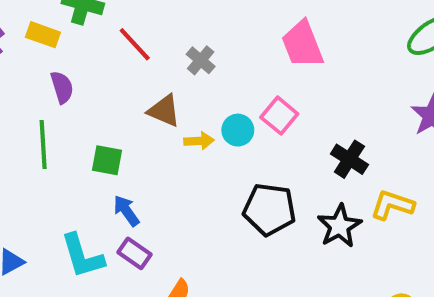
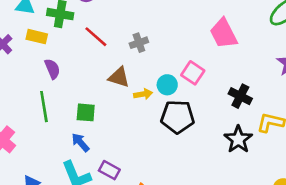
pink trapezoid: (302, 44) -> (223, 34), moved
gray cross: (201, 60) -> (139, 43), turned 36
black pentagon: (269, 209) -> (178, 117), moved
blue arrow: (126, 211) -> (80, 142), moved

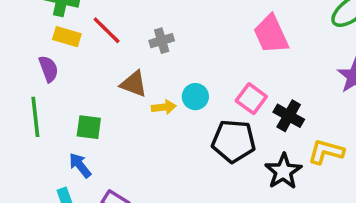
yellow rectangle: (37, 37) -> (67, 37), moved
pink square: (193, 73) -> (251, 99), moved
black pentagon: (178, 117) -> (234, 141), moved

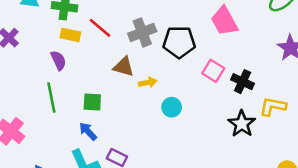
gray cross: (162, 41) -> (142, 32), size x1.5
cyan circle: (195, 97) -> (172, 107), moved
black pentagon: (234, 141) -> (179, 42), moved

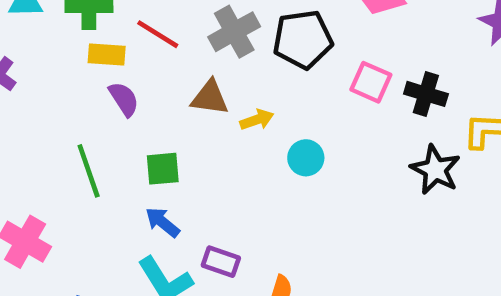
purple semicircle: (58, 60) -> (124, 99), moved

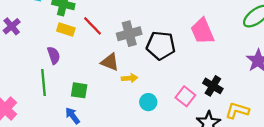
pink square: (371, 82) -> (185, 96), moved
purple semicircle: (124, 99) -> (54, 55), moved

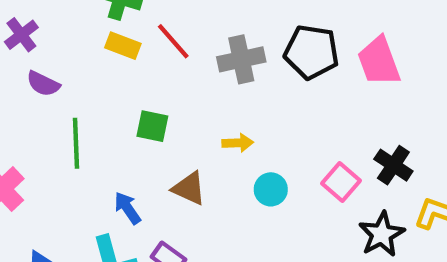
black pentagon: (161, 45) -> (311, 52), moved
purple semicircle: (54, 55) -> (43, 84), moved, turned 132
brown triangle: (110, 62) -> (189, 188), moved
green square: (79, 90) -> (152, 126), moved

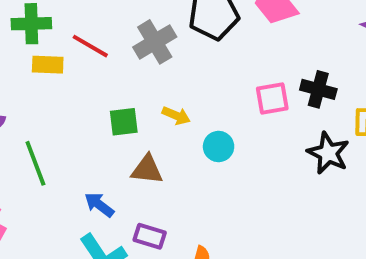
green square: (152, 126) -> (124, 122), moved
yellow arrow: (238, 143) -> (176, 116), turned 44
pink square: (341, 182) -> (272, 99), moved, turned -32

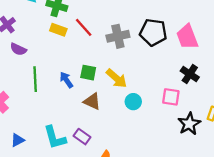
black cross: (318, 89) -> (190, 74), moved
pink square: (272, 99) -> (171, 97), moved
yellow arrow: (176, 116) -> (116, 78), size x1.5
blue arrow: (99, 205) -> (66, 80), moved

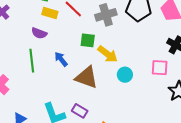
purple semicircle: (18, 49) -> (39, 33), moved
green square: (88, 73) -> (88, 40), moved
brown triangle: (92, 101) -> (87, 77), size x1.4

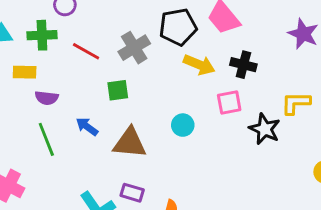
yellow rectangle: (50, 13) -> (25, 72), moved
yellow arrow: (108, 54) -> (199, 65), moved

